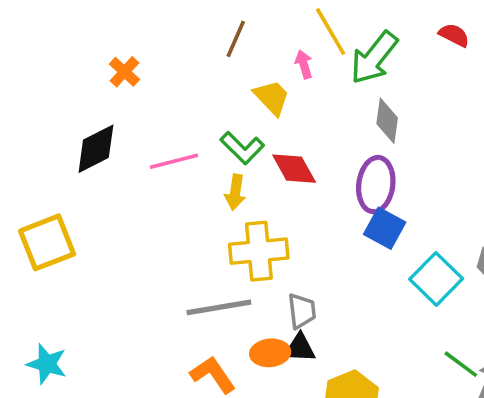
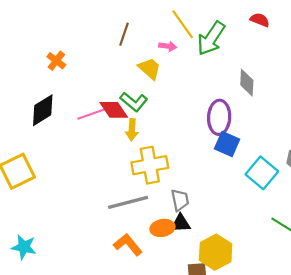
pink arrow: (304, 64) -> (168, 46), turned 119
gray diamond: (387, 121) -> (247, 83), moved
red diamond: (294, 169) -> (114, 110), moved

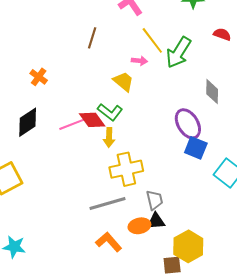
brown line: (124, 34) -> (92, 38), moved
purple ellipse: (219, 117) -> (188, 124), turned -32

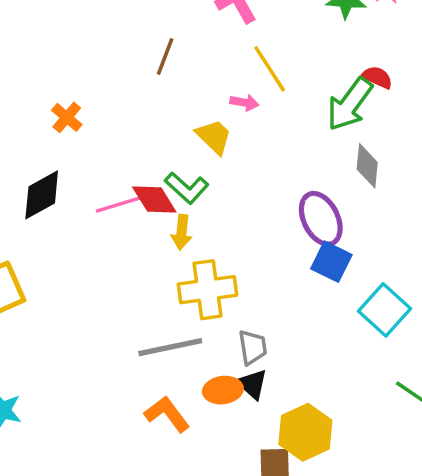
red semicircle: (222, 34) -> (377, 77), moved
green arrow: (179, 52) -> (350, 104), moved
black triangle: (156, 221) -> (252, 384), turned 42

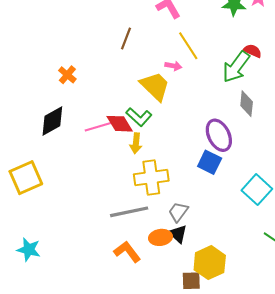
yellow trapezoid: (214, 137) -> (155, 86), size x1.4
blue square: (331, 262) -> (210, 162), moved
gray trapezoid: (253, 347) -> (178, 212), turned -135

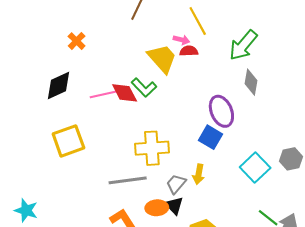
red semicircle: (253, 51) -> (189, 51), moved, turned -30
yellow arrow: (136, 143) -> (199, 174), moved
yellow square: (26, 178) -> (68, 141), moved

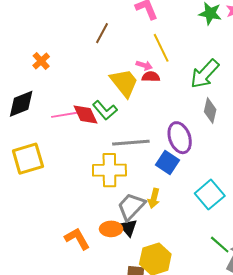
gray line: (128, 180) -> (131, 143), moved
gray trapezoid: (176, 184) -> (131, 206), size x1.4

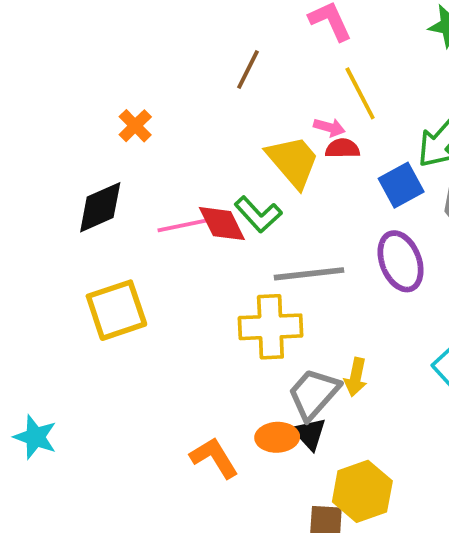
blue square: (167, 162) -> (401, 185), moved, turned 30

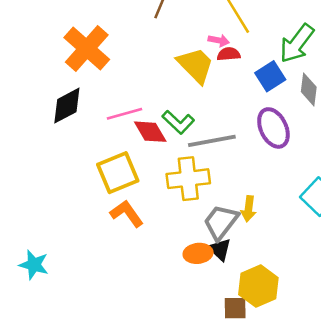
orange cross: (135, 126) -> (87, 49), size x2.0
green L-shape: (258, 214) -> (178, 122), moved
red diamond: (222, 224) -> (150, 132), moved
yellow square: (116, 310) -> (118, 173), moved
orange L-shape: (214, 458) -> (127, 214), moved

